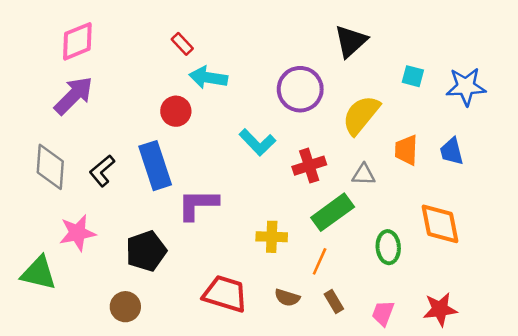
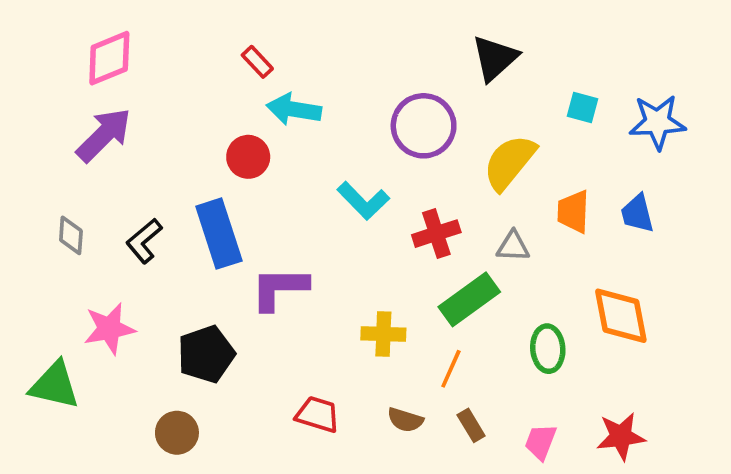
gray diamond: (50, 167) -> (71, 235), size x0.6
red trapezoid: (225, 294) -> (318, 414), size x0.7

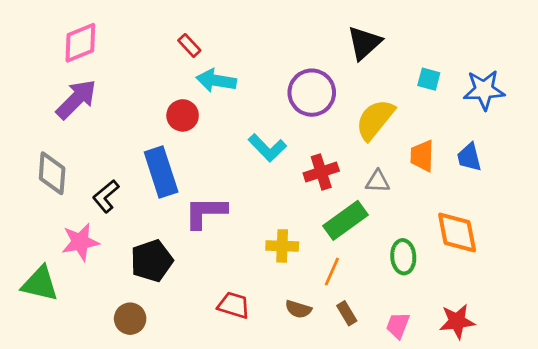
gray diamond: (71, 235) -> (52, 173), size x1.5
black L-shape: (144, 241) -> (106, 196), moved

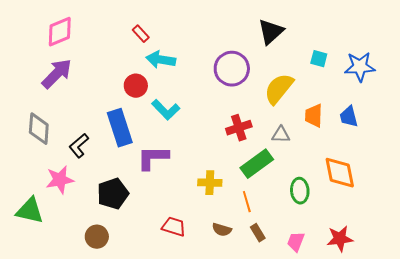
cyan L-shape: (267, 148) -> (166, 110), moved
orange line: (332, 272) -> (247, 202), turned -40

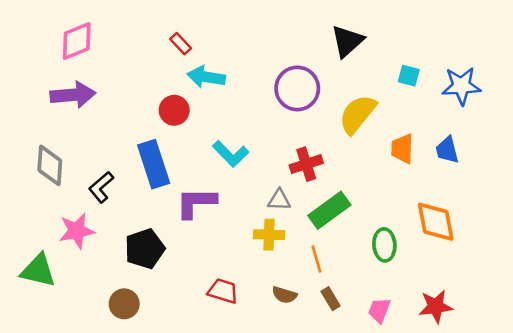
purple arrow: (57, 74) -> (73, 95), turned 40
cyan L-shape: (166, 110) -> (231, 154), moved
gray triangle: (281, 135) -> (279, 200), moved

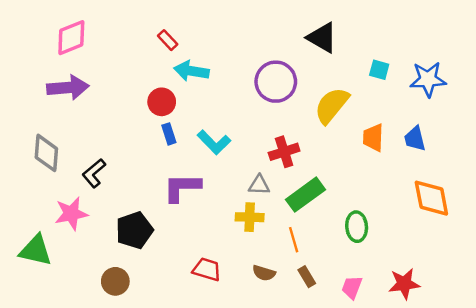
black triangle: (347, 41) -> (322, 38), turned -48
blue rectangle: (154, 164) -> (169, 134), moved, size x0.5
orange diamond: (436, 222) -> (431, 198), moved

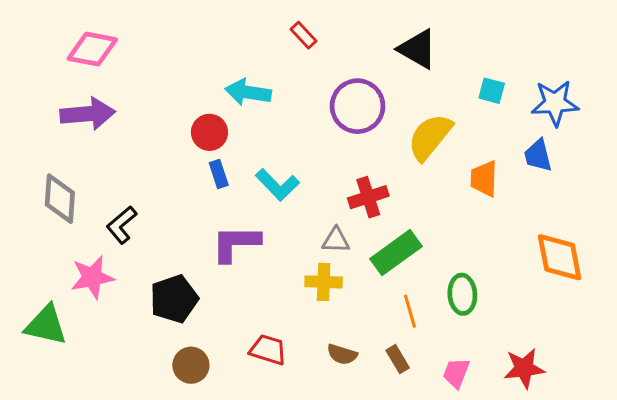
pink diamond: (71, 38) -> (92, 49), turned 33
red rectangle: (168, 40) -> (304, 35), moved
blue trapezoid: (415, 139) -> (538, 155), moved
orange line: (294, 240) -> (410, 311), moved
brown circle: (115, 281) -> (191, 365), moved

